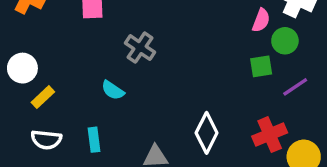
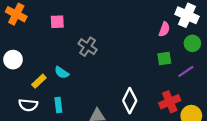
green circle: (285, 41) -> (192, 43), moved
cyan semicircle: (113, 90) -> (62, 73), moved
yellow rectangle: (43, 97) -> (39, 81), moved

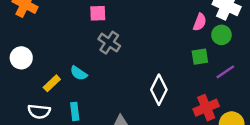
pink square: (57, 22) -> (98, 13), moved
green circle: (192, 43) -> (221, 35), moved
white diamond: (130, 101) -> (159, 90), moved

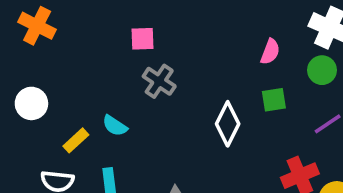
pink semicircle: (200, 22) -> (270, 52), moved
green square: (200, 57) -> (274, 100), moved
white diamond: (159, 90) -> (228, 124), moved

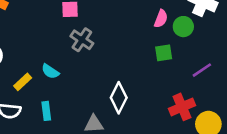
green circle: (322, 70) -> (183, 27), moved
white diamond: (228, 124) -> (119, 98), moved

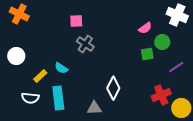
pink semicircle: (161, 19) -> (145, 28), turned 32
green circle: (183, 27) -> (162, 42), moved
cyan rectangle: (46, 111) -> (58, 98), size x1.6

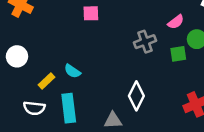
gray cross: (85, 44) -> (145, 42), moved, turned 36

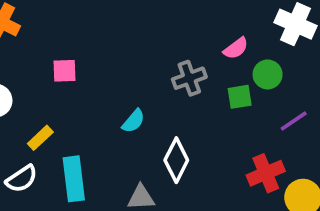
pink square: (91, 13) -> (64, 71), moved
cyan semicircle: (72, 71) -> (133, 121), moved, turned -84
white semicircle: (34, 108) -> (22, 179), turned -40

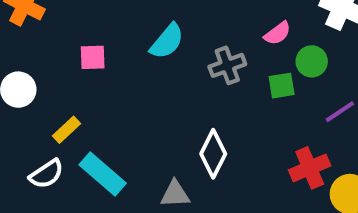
cyan semicircle: (133, 121) -> (167, 41), moved, size x1.4
cyan rectangle: (74, 179) -> (103, 174), turned -42

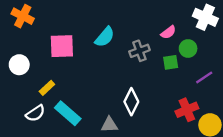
pink square: (93, 57) -> (62, 46), size x1.6

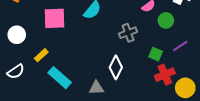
gray cross: (139, 51) -> (128, 33), moved
green square: (171, 62) -> (156, 54), moved, turned 32
white semicircle: (35, 113) -> (16, 72), moved

